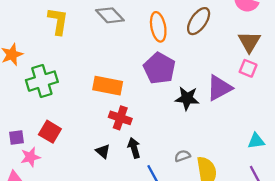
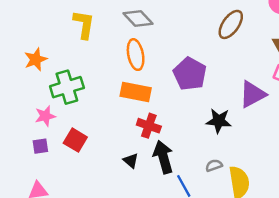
orange ellipse: (158, 27) -> (136, 55), moved
black star: (187, 98) -> (219, 121), moved
black arrow: (134, 148) -> (163, 157), size x1.5
pink star: (30, 157) -> (45, 116), moved

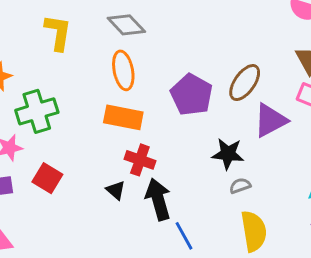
brown ellipse: (231, 24) -> (245, 83), moved
black triangle: (131, 161) -> (116, 190), moved
gray semicircle: (214, 165) -> (240, 186), moved

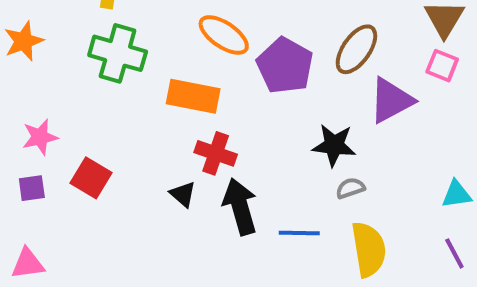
orange ellipse: (123, 70) -> (224, 35), moved, turned -45
green cross: (37, 111) -> (118, 53), moved, turned 33
blue line: (184, 236) -> (299, 233), moved, turned -60

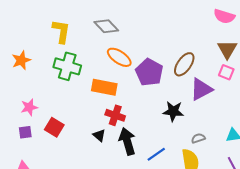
gray semicircle: (350, 188) -> (198, 138), moved
blue line: (299, 233) -> (156, 154), turned -36

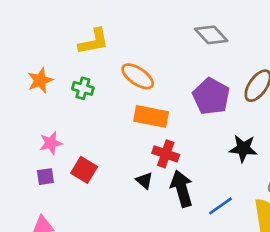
gray diamond: (106, 26) -> (211, 35), moved
yellow L-shape: (61, 31) -> (94, 42), turned 70
orange ellipse: (119, 57) -> (138, 76), moved
green cross: (67, 66) -> (83, 88), moved, size x0.6

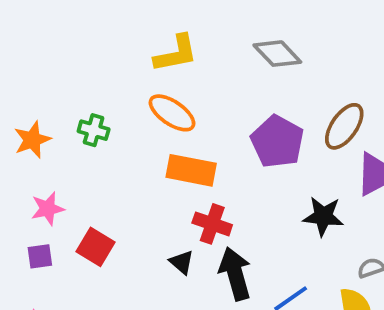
yellow L-shape: (94, 42) -> (176, 54), moved
orange star: (40, 80) -> (32, 140), moved

